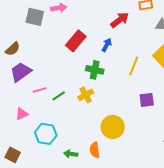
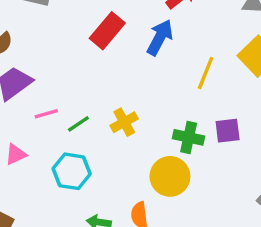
blue arrow: (107, 45) -> (160, 37), size x1.5
green cross: (95, 70) -> (189, 137), moved
cyan hexagon: (46, 134) -> (72, 171), moved

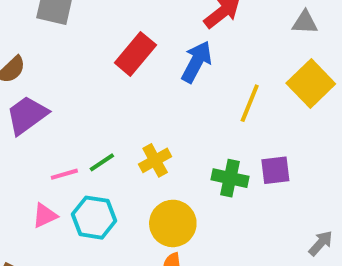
pink line: (46, 114) -> (64, 174), moved
pink triangle: (16, 154) -> (45, 216), moved
yellow circle: (170, 176) -> (173, 223), moved

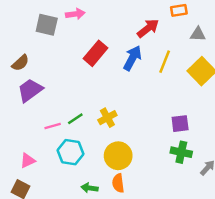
yellow line: (250, 103) -> (165, 62), moved
green cross: (230, 178) -> (181, 152), moved
pink triangle: (45, 216) -> (28, 161), moved

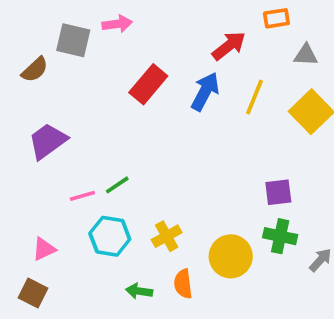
brown semicircle: (20, 63) -> (35, 70), moved
yellow cross: (107, 118) -> (167, 236), moved
yellow circle: (118, 156) -> (231, 256), moved

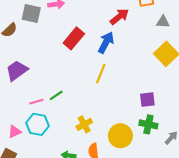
yellow line: (255, 97) -> (101, 74), moved
cyan hexagon: (110, 236) -> (38, 124), moved

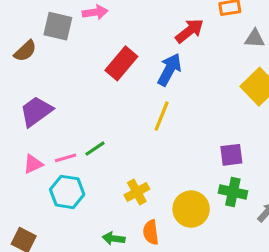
pink triangle: (15, 132) -> (33, 164), moved

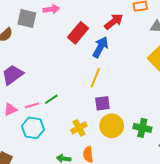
red rectangle: (121, 63) -> (78, 33), moved
purple square: (231, 155) -> (102, 103), moved
yellow circle: (191, 209) -> (112, 126), moved

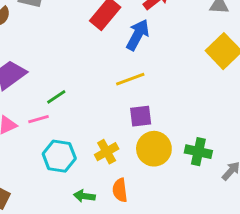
yellow line: (95, 78) -> (130, 79), turned 48
green line: (51, 99) -> (56, 97), moved
cyan hexagon: (33, 128) -> (59, 156), moved

